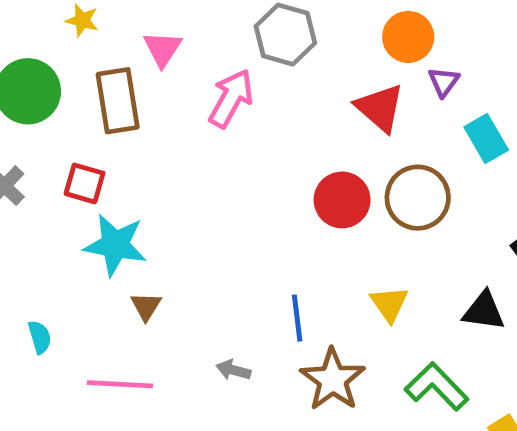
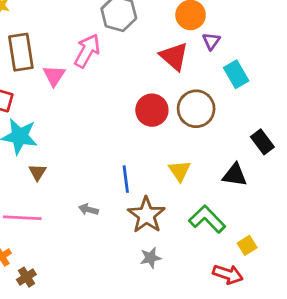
pink triangle: (163, 49) -> (54, 76), moved

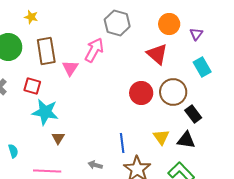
purple triangle: (211, 41) -> (196, 34), moved
black rectangle: (262, 142) -> (193, 114), moved
black triangle: (235, 175) -> (186, 140), moved

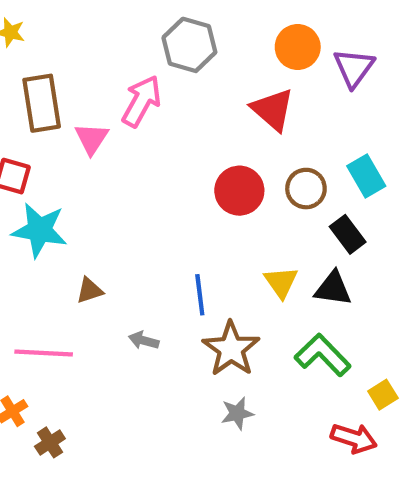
purple triangle: (196, 34) -> (354, 68), size x1.5
cyan rectangle: (202, 67) -> (366, 176), moved
brown circle: (173, 92) -> (306, 189), size x0.7
brown triangle: (58, 138) -> (89, 291), moved, turned 40

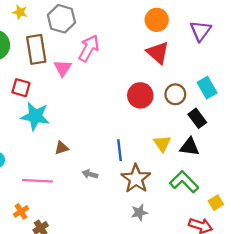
gray hexagon: (189, 45) -> (61, 19), moved
orange circle: (298, 47) -> (157, 20), moved

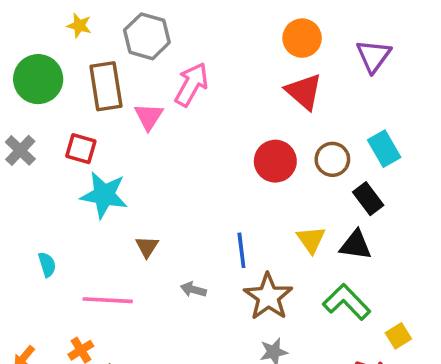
brown triangle: (61, 148) -> (147, 247), turned -40

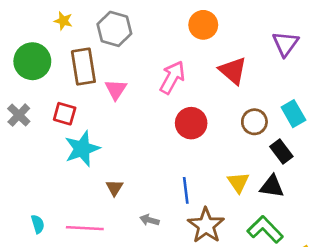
orange circle: (302, 38) -> (203, 25), moved
pink arrow: (192, 84) -> (172, 77), moved
red circle: (275, 161) -> (191, 123), moved
cyan star: (104, 195) -> (82, 149), turned -30
cyan semicircle: (47, 265) -> (38, 224), moved

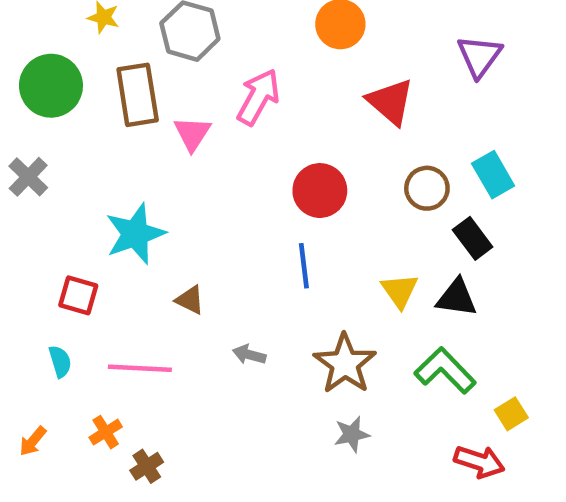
pink arrow: (172, 77) -> (258, 97), moved
red square: (65, 114) -> (78, 295), moved
brown triangle: (114, 188) -> (190, 300), turned -36
blue line: (186, 190) -> (304, 266), moved

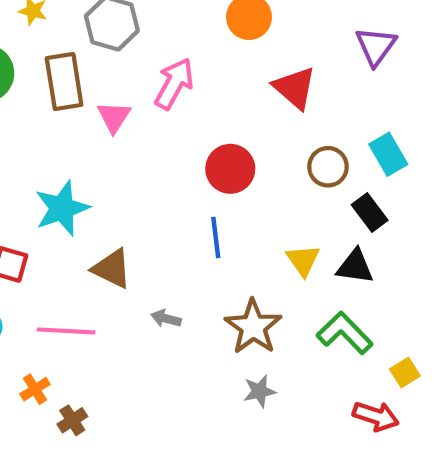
brown triangle: (190, 300) -> (112, 269), size x1.5

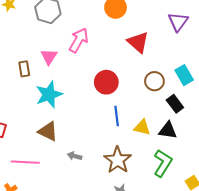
brown rectangle: (64, 82) -> (24, 69), moved, size x0.6
cyan star: (62, 208) -> (49, 94), moved
blue line: (216, 237) -> (117, 116), moved
yellow triangle: (303, 260) -> (142, 127), turned -42
green L-shape: (345, 333) -> (163, 163), turned 76

